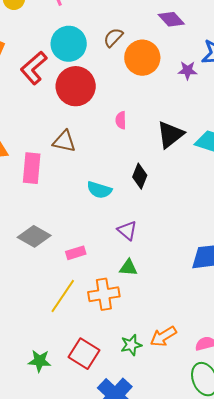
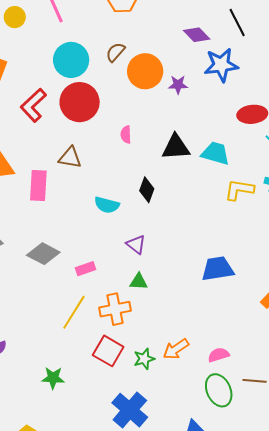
purple diamond: (171, 19) -> (197, 35), moved
red L-shape: (34, 68) -> (33, 105), moved
purple star: (188, 70) -> (178, 85), moved
black triangle: (170, 134) -> (176, 147), turned 36
red square: (84, 354) -> (108, 351), moved

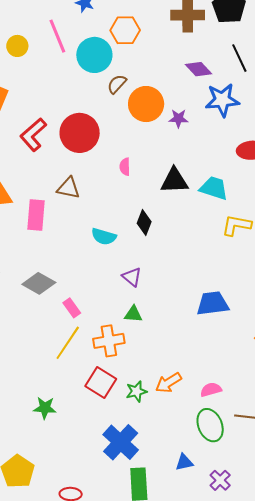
cyan circle: (71, 60) -> (94, 55), moved
pink rectangle: (86, 269) -> (72, 308), moved, turned 72

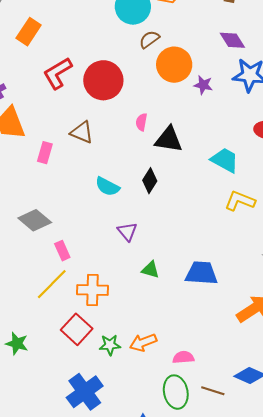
black triangle: (174, 181) -> (169, 139), moved
pink rectangle: (36, 215) -> (45, 153), size x0.7
green triangle: (133, 314) -> (150, 270), moved

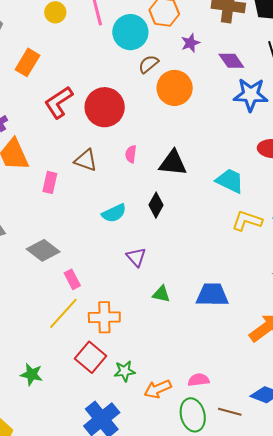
purple star: (203, 85) -> (190, 43), moved, turned -30
pink semicircle: (141, 122) -> (131, 154), moved
cyan semicircle: (107, 187) -> (114, 213), turned -50
orange arrow: (143, 342) -> (158, 389), moved

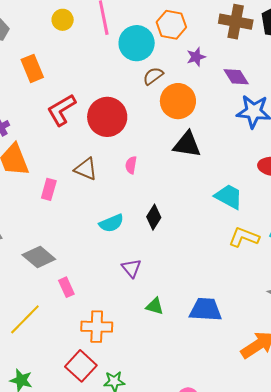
orange rectangle: (27, 62) -> (32, 68), turned -56
black triangle: (173, 163) -> (187, 145), moved
yellow line: (63, 313) -> (25, 319), moved

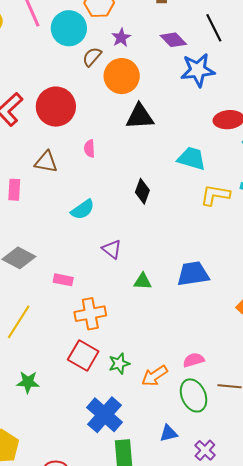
purple star: (196, 57) -> (121, 38), moved
black diamond: (154, 217) -> (142, 191), moved
pink rectangle: (66, 287) -> (63, 280), moved, turned -42

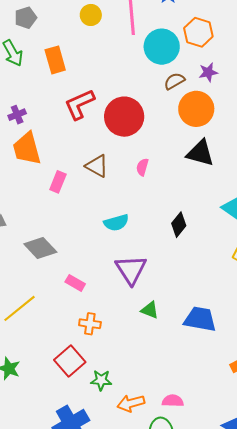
purple triangle: (112, 249) -> (131, 270), size x1.6
orange cross: (90, 314) -> (90, 324), size x0.7

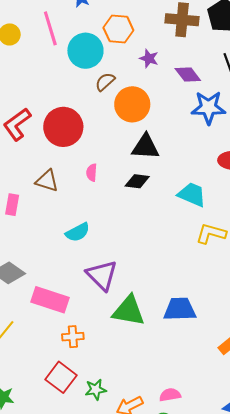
purple star: (208, 72) -> (149, 58), moved, turned -30
black diamond: (179, 225) -> (137, 181), moved, turned 70
pink rectangle: (75, 283) -> (50, 300), size x1.8
green triangle: (150, 310) -> (129, 311), size x1.8

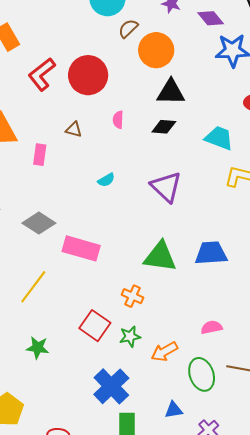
brown triangle: (47, 181) -> (74, 130), size x0.7
cyan semicircle: (78, 232) -> (106, 180), size x0.7
purple triangle: (102, 275) -> (166, 187), moved
orange cross: (73, 337) -> (133, 296), moved, turned 30
pink semicircle: (170, 395) -> (212, 327), moved

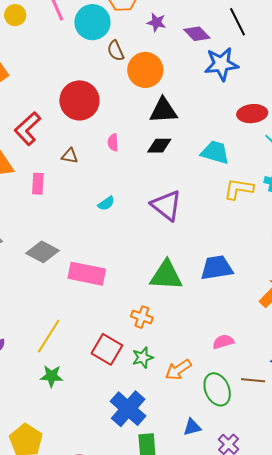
brown semicircle: (128, 28) -> (116, 51), turned -65
red L-shape: (42, 74) -> (27, 129), moved
yellow line: (33, 287) -> (49, 336), moved

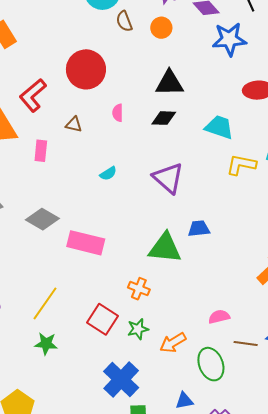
orange circle: (145, 70) -> (161, 28), moved, size x0.6
blue trapezoid: (217, 268) -> (199, 229), moved, size x0.7
brown line: (253, 380) -> (246, 344), moved

